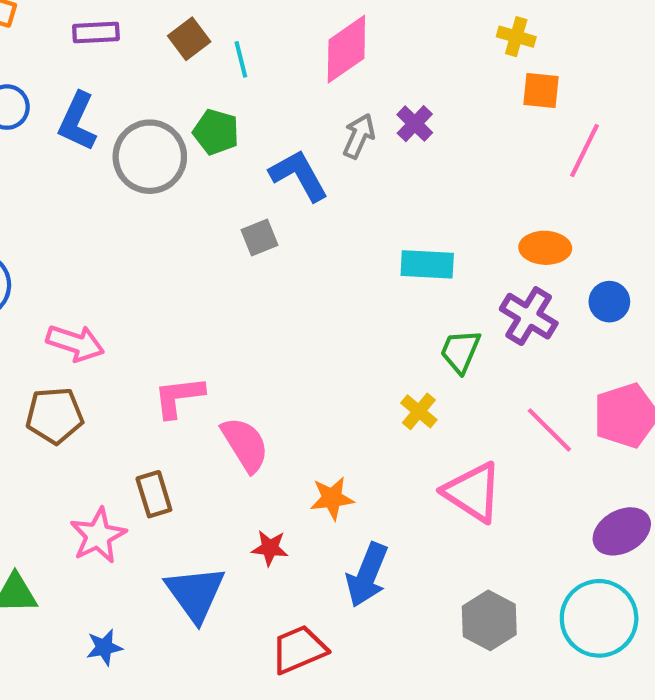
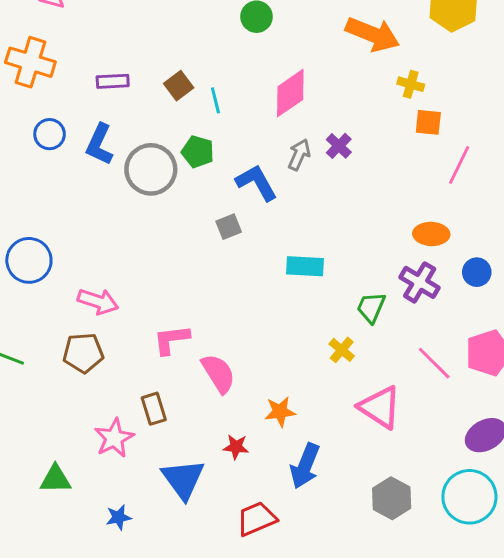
cyan rectangle: (427, 264) -> (305, 266), moved

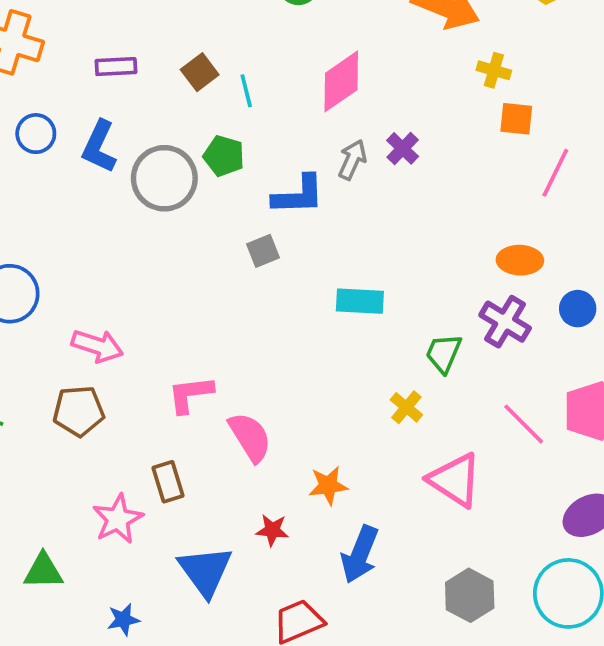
blue L-shape: (257, 183) -> (298, 195), turned 117

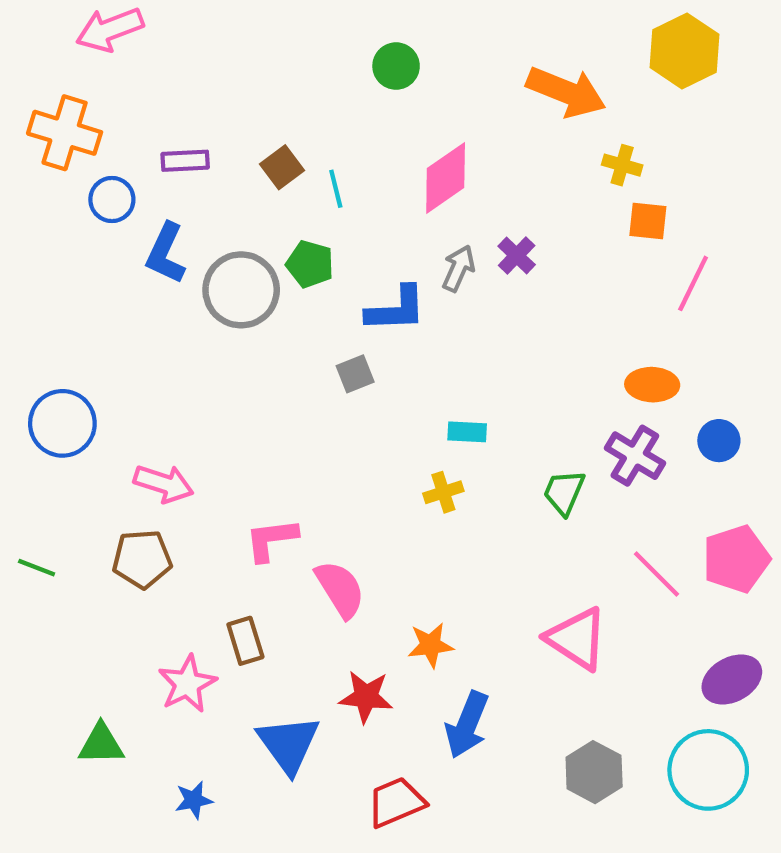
blue circle: (36, 134) -> (112, 199), moved
cyan rectangle: (360, 301) -> (467, 432), size x0.7
yellow cross: (406, 407) -> (443, 492), moved, turned 32
red star: (272, 530) -> (366, 697), size x1.4

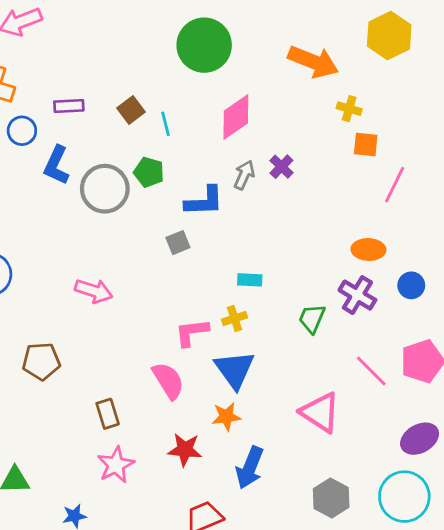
green circle: (396, 66) -> (204, 45), size x1.8
pink arrow: (164, 484) -> (94, 291), moved
pink L-shape: (271, 540) -> (192, 332), moved
pink star: (187, 684) -> (116, 465), moved
blue triangle: (288, 744) -> (235, 370), moved

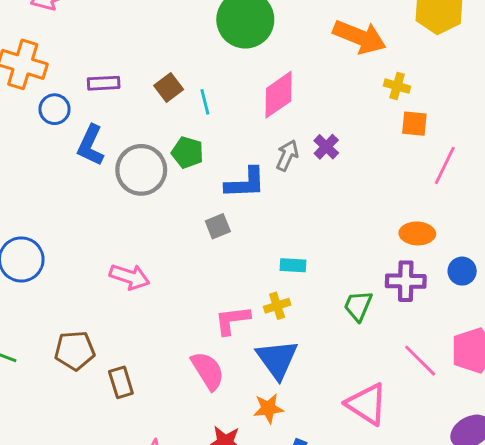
purple cross: (357, 295) -> (406, 281), turned -30
brown rectangle: (108, 414) -> (121, 382), moved

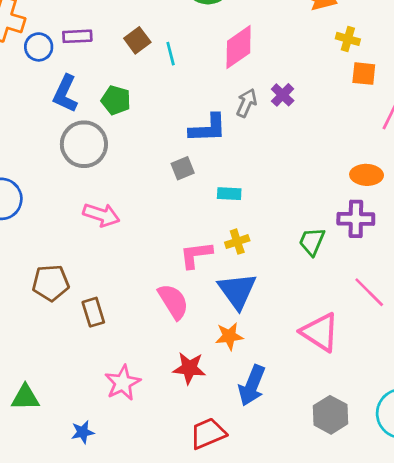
blue circle: (55, 109) -> (39, 47), moved
green pentagon: (187, 153) -> (116, 100), moved
gray circle: (141, 170) -> (84, 144), moved
cyan rectangle: (293, 265) -> (229, 194), moved

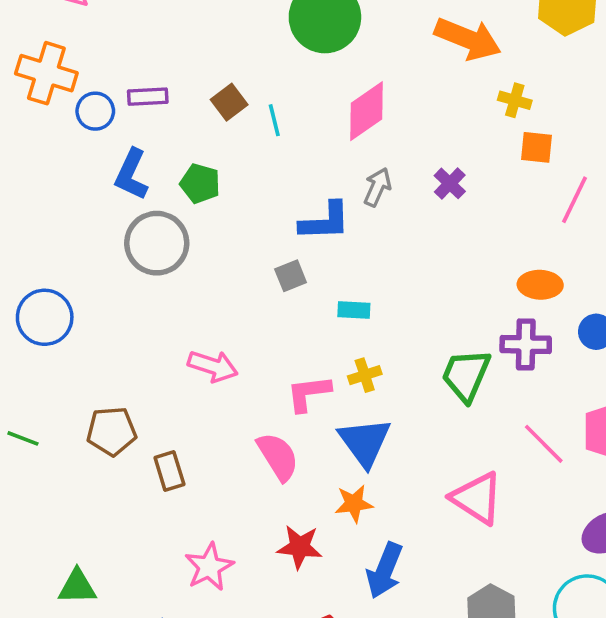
purple cross: (283, 95) -> (450, 183), moved
pink arrow: (101, 215) -> (213, 366), moved
green trapezoid: (312, 242) -> (466, 375), size x1.4

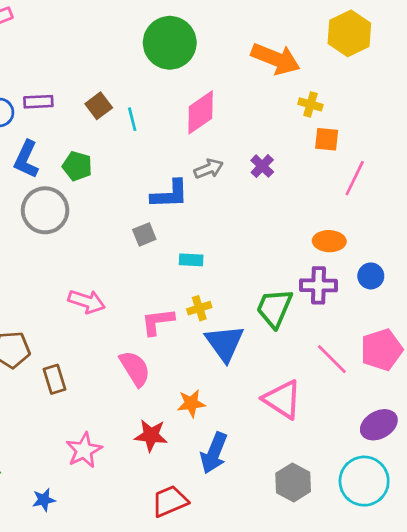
gray arrow: (377, 187) -> (209, 169), turned 44
blue triangle: (365, 442) -> (225, 343), moved

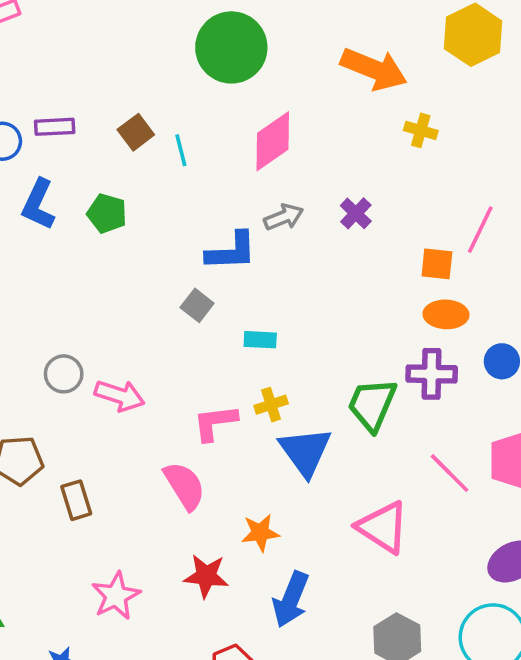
orange square: (327, 139) -> (437, 264), moved
gray circle: (45, 210) -> (64, 374), moved, size x0.6
gray square: (144, 234) -> (197, 305), turned -30

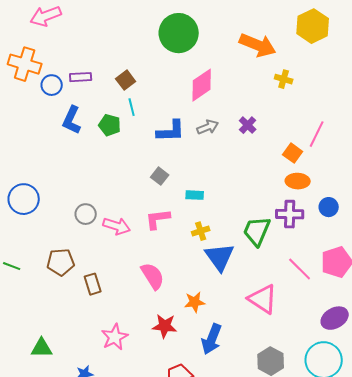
cyan line: (181, 150) -> (132, 107), moved
blue L-shape: (231, 251) -> (171, 131), moved
orange square: (437, 264) -> (293, 153), turned 30
pink L-shape: (215, 423) -> (158, 219), moved

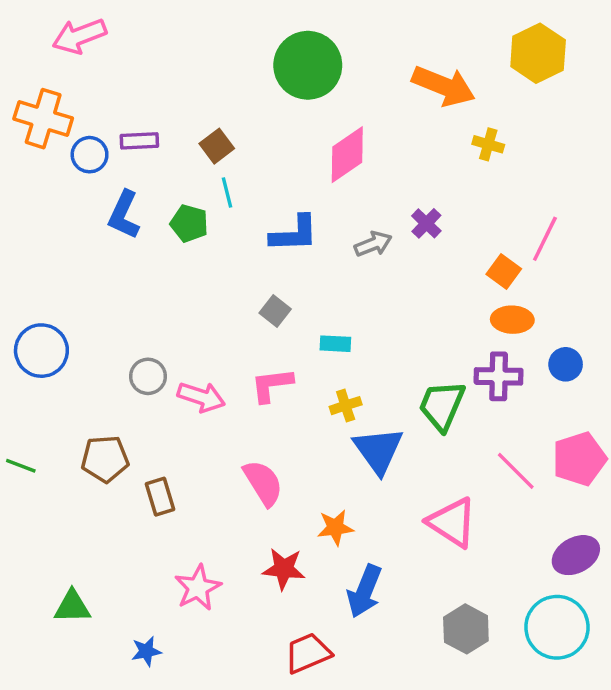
gray arrow: (208, 127) -> (373, 244), moved

